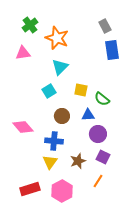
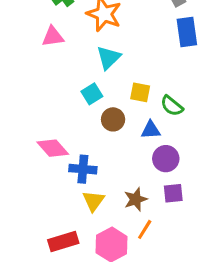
brown circle: (62, 116) -> (113, 119), moved
blue cross: (54, 141) -> (83, 169), moved
purple square: (103, 157) -> (173, 193), turned -32
orange line: (98, 181) -> (145, 229), moved

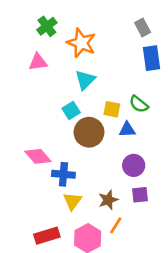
green semicircle: (172, 106) -> (139, 104), moved
brown circle: (113, 119) -> (89, 132), size x1.5
blue triangle: (151, 130) -> (127, 130), moved

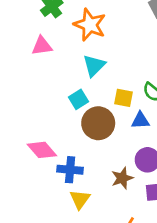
brown star: (108, 200) -> (122, 178), moved

